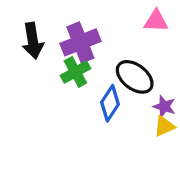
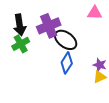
green cross: (75, 72) -> (21, 44), moved
black ellipse: (135, 77) -> (66, 40), moved

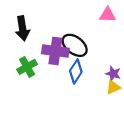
purple cross: (49, 26) -> (55, 51), moved, turned 30
green cross: (21, 44) -> (27, 67), moved

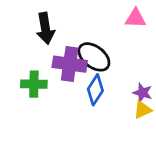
black arrow: (22, 28) -> (45, 28), moved
green cross: (27, 67) -> (34, 84), turned 30

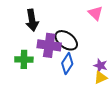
pink triangle: (135, 18) -> (95, 13), turned 42

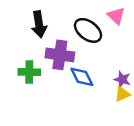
black ellipse: (66, 40) -> (88, 30), moved
blue diamond: (67, 63) -> (82, 77), turned -60

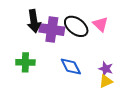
pink triangle: (116, 16) -> (100, 24), moved
purple cross: (60, 55) -> (52, 30), moved

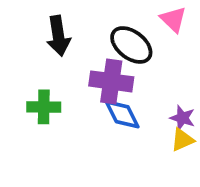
pink triangle: (100, 24) -> (173, 19), moved
purple cross: (52, 30) -> (111, 81), moved

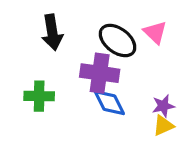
pink triangle: (173, 19) -> (155, 32), moved
purple star: (182, 118) -> (163, 106), turned -30

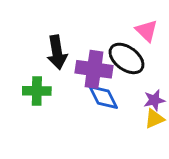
black arrow: (52, 32) -> (57, 52), moved
black ellipse: (118, 41) -> (126, 58), moved

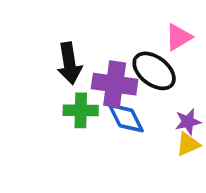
pink triangle: (147, 31) -> (179, 37), turned 45
green cross: (37, 91) -> (81, 110), moved

